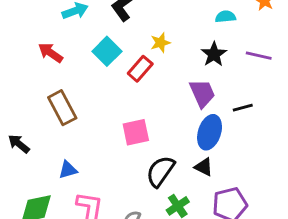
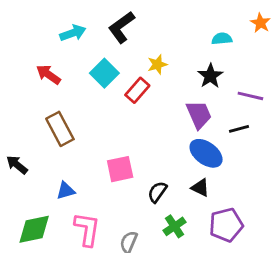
purple line: (259, 56) -> (250, 96), moved
pink square: (136, 132) -> (120, 169), moved
blue ellipse: (210, 132) -> (206, 153), turned -72
black semicircle: (160, 171) -> (157, 192), size x0.7

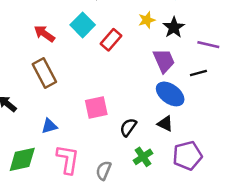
yellow star: (157, 64) -> (147, 20), moved
red arrow: (48, 74) -> (44, 34), moved

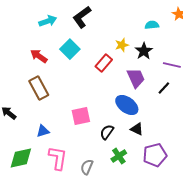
red rectangle: (111, 40) -> (104, 63), moved
black line: (198, 73) -> (164, 88), turned -32
blue ellipse: (170, 94) -> (127, 105), moved

